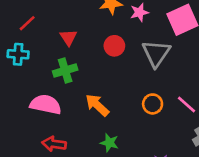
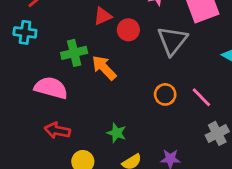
red triangle: (68, 38) -> (103, 16), moved, turned 36
orange arrow: (97, 105) -> (104, 68), moved

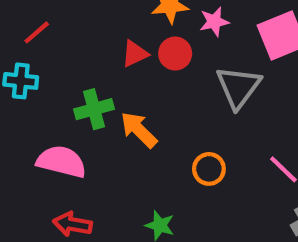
red circle: (128, 30) -> (175, 54), moved
orange circle: (165, 94) -> (209, 169), moved

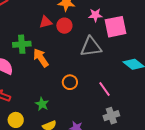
pink star: (214, 22) -> (95, 15), moved
gray triangle: (238, 87) -> (91, 47), turned 35

